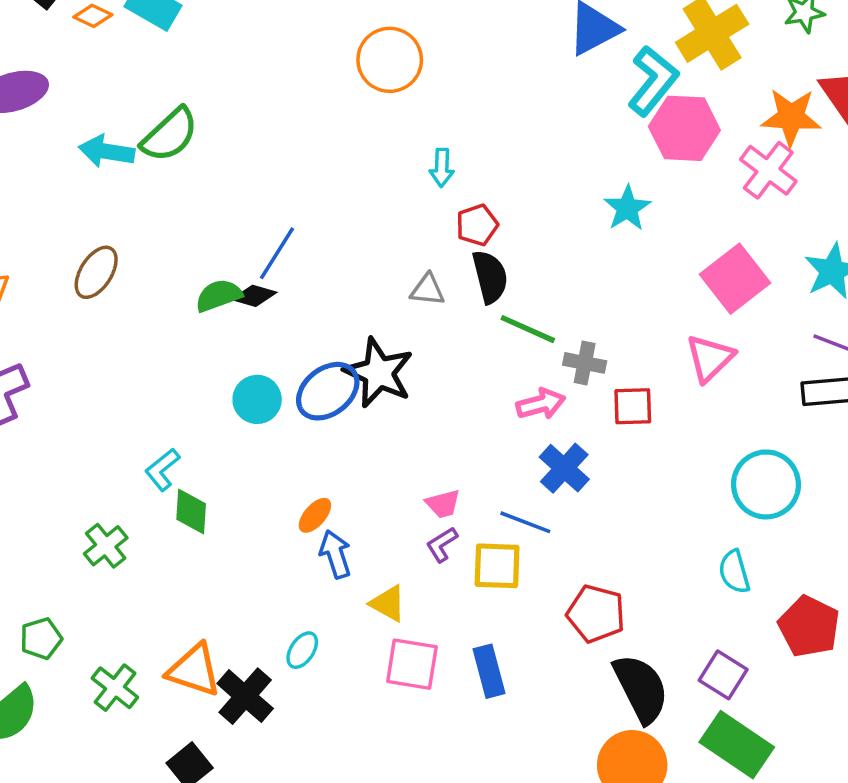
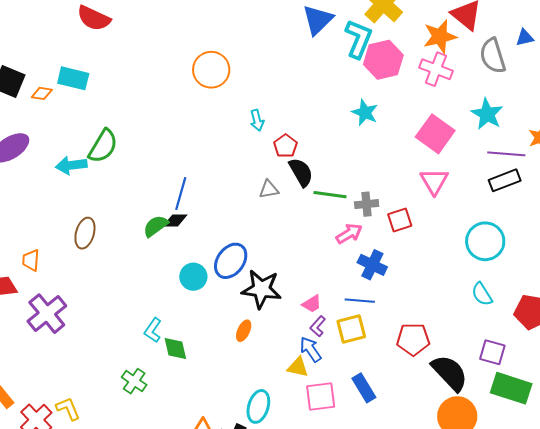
black star: (379, 373) -> (261, 289), moved
blue arrow: (335, 554) -> (311, 349), moved
cyan ellipse: (302, 650) -> (258, 406), size x1.5

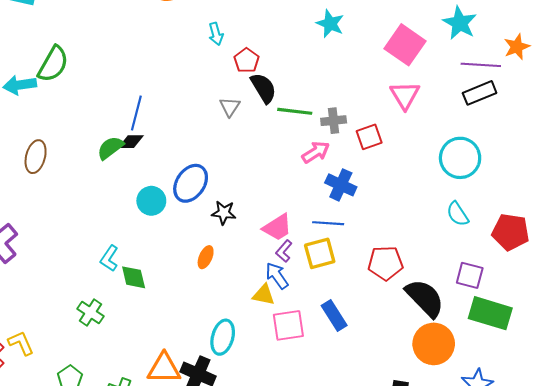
gray triangle: (269, 189) -> (230, 107), turned -45
black star: (261, 289) -> (224, 213), size x0.6
pink trapezoid: (312, 304) -> (277, 227), size x1.4

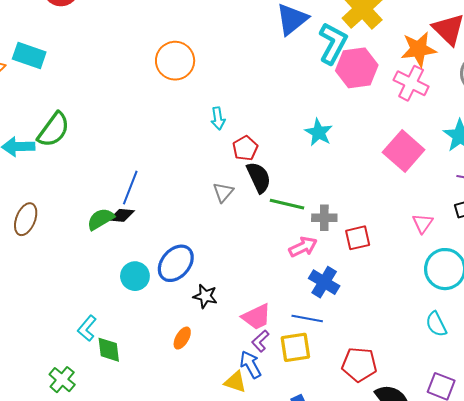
cyan star: (330, 24) -> (319, 132), moved
pink triangle: (405, 95) -> (423, 223), moved, size x0.7

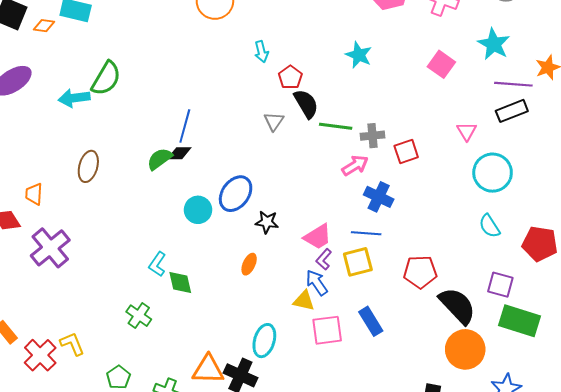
pink square: (404, 151) -> (441, 64), size x0.7

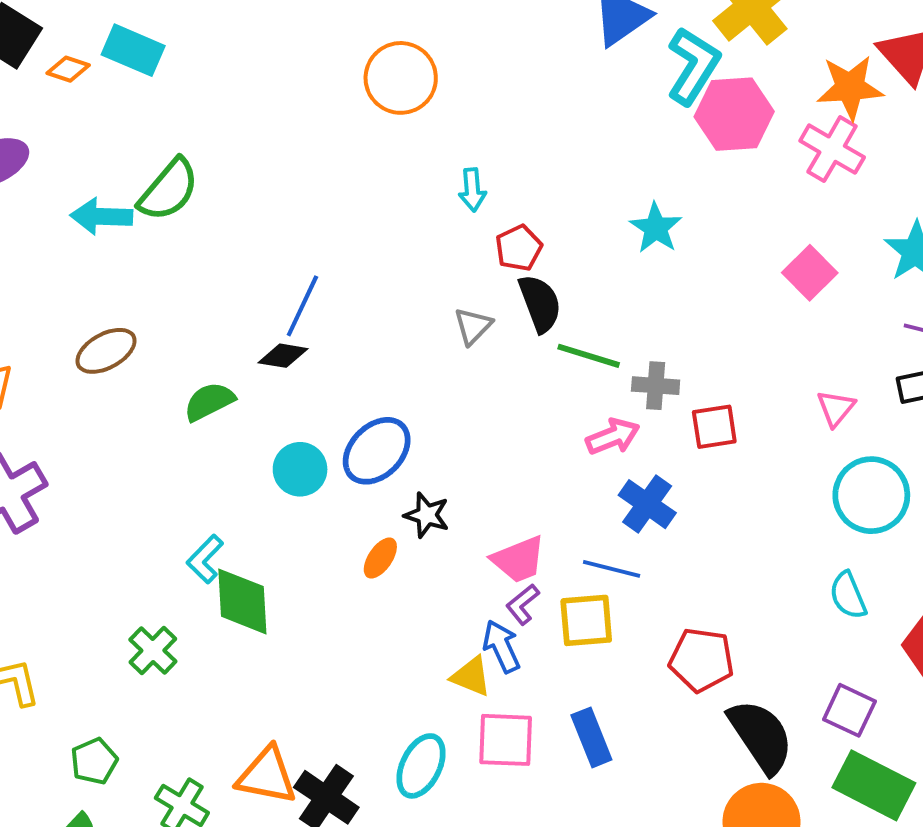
green semicircle: (160, 159) -> (209, 402), moved
brown ellipse: (88, 166) -> (106, 351), turned 36
orange ellipse: (249, 264) -> (380, 558), moved
green diamond: (180, 283) -> (242, 601), size x1.4
cyan ellipse: (264, 341) -> (421, 766), moved

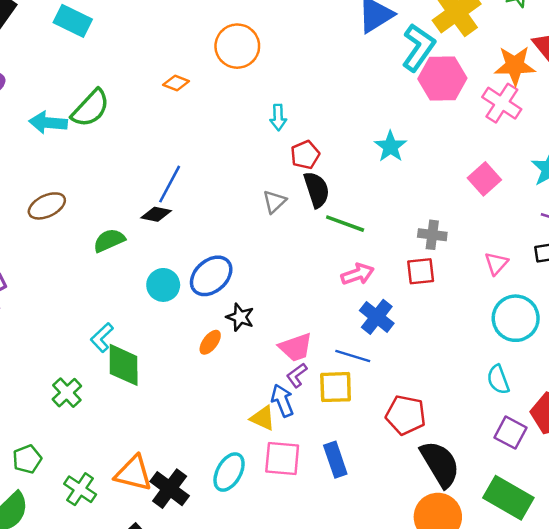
orange diamond: (68, 69) -> (176, 83), moved
gray cross: (656, 386) -> (432, 235), moved
purple square: (849, 710) -> (510, 433), moved

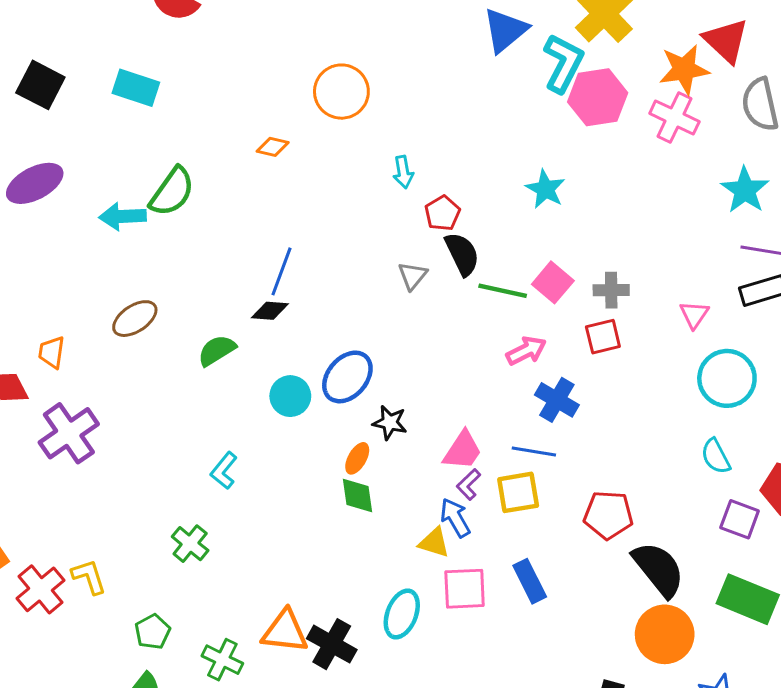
pink square: (484, 179) -> (553, 282), moved
pink trapezoid: (296, 347) -> (463, 450), turned -30
green diamond: (124, 365) -> (357, 496), moved, size x0.7

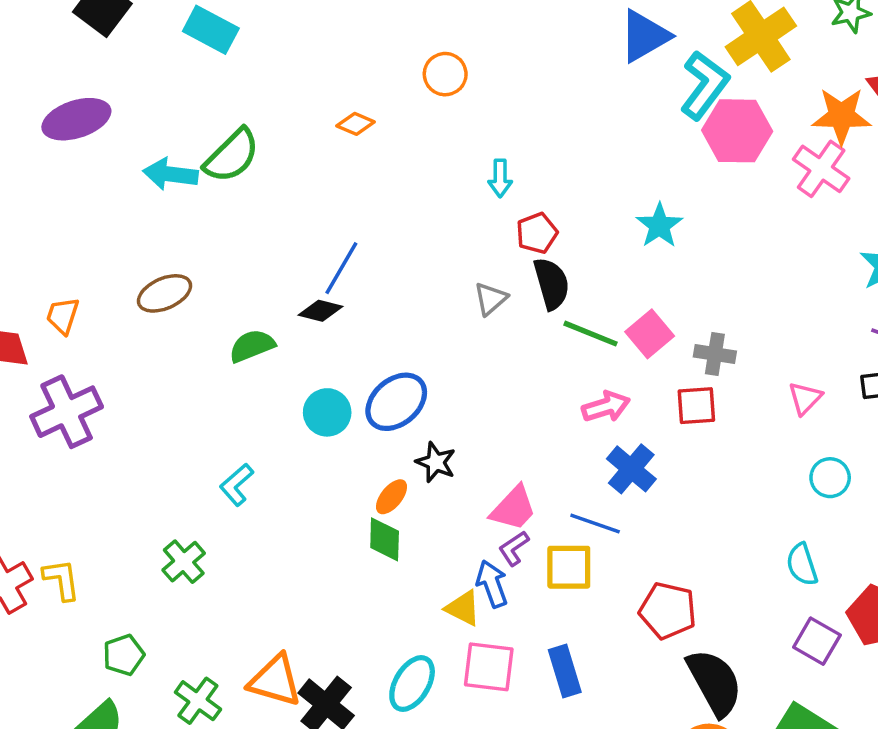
orange circle: (341, 92) -> (445, 74), size x0.7
cyan circle: (727, 378) -> (830, 478), size x0.6

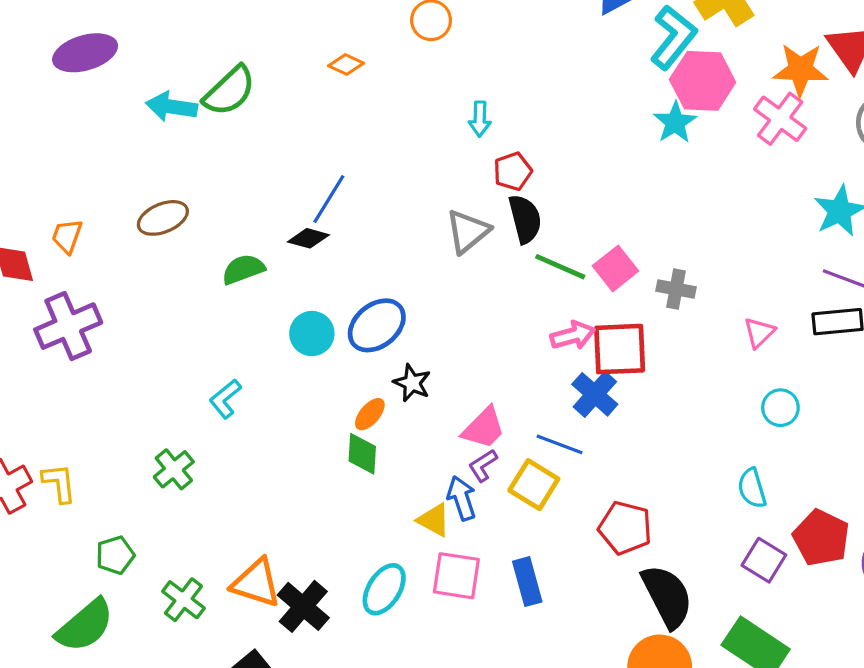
cyan star: (659, 226) -> (675, 122), moved
gray triangle: (491, 299) -> (468, 231), size x1.4
red square: (696, 406) -> (620, 349), moved, size x1.5
yellow square: (569, 567) -> (534, 485), turned 30

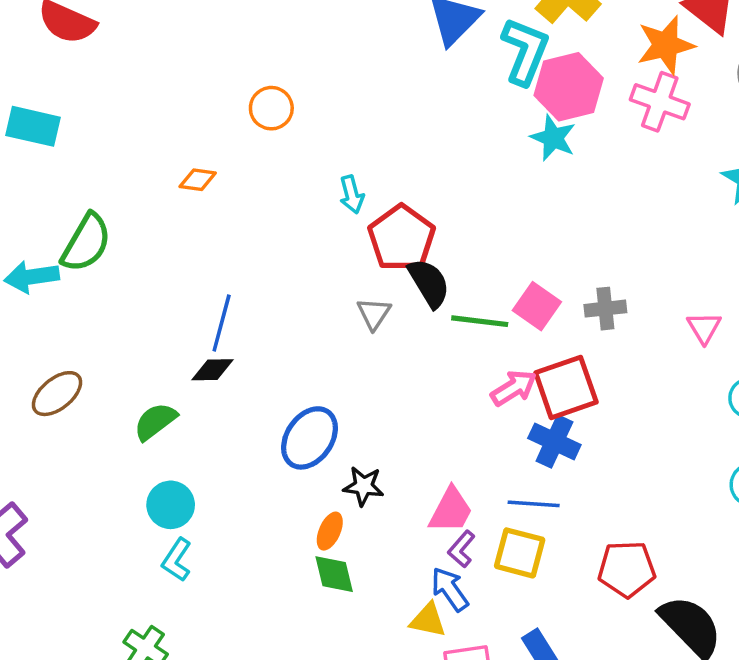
red pentagon: (513, 171) -> (402, 238), size x1.6
gray triangle: (468, 231) -> (374, 314), size x0.7
cyan circle: (312, 334) -> (171, 505), moved

